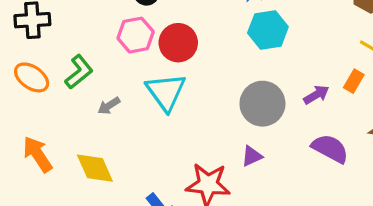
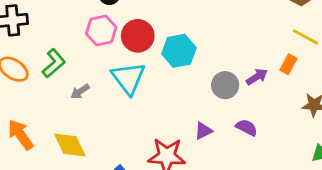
cyan hexagon: (268, 30) -> (179, 51), moved
gray circle: (262, 104) -> (225, 85), moved, size x0.7
purple semicircle: (330, 148) -> (247, 128), moved, size x0.7

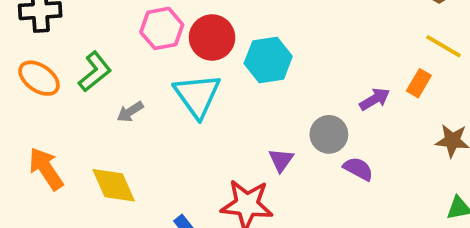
gray circle: (225, 85) -> (329, 134), moved
purple triangle: (203, 131) -> (281, 160), moved, turned -30

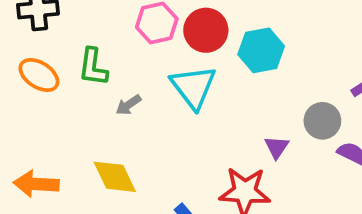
green L-shape: (95, 72) -> (93, 67), turned 138
orange arrow: (46, 169) -> (36, 184), moved, turned -51

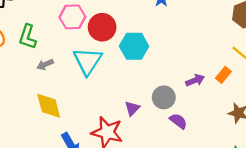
yellow diamond: (115, 177) -> (49, 106), moved

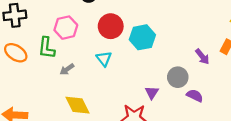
pink hexagon: (72, 17) -> (66, 28), moved
cyan triangle: (88, 61) -> (104, 59), size x0.6
purple arrow: (195, 80) -> (202, 57), turned 84

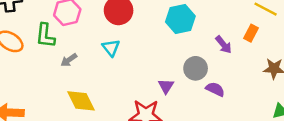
cyan hexagon: (142, 37) -> (180, 19), moved

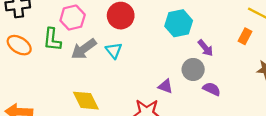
purple arrow: (224, 45) -> (206, 48), moved
gray arrow: (69, 60) -> (84, 49), moved, size x1.6
purple triangle: (166, 86) -> (165, 86), turned -42

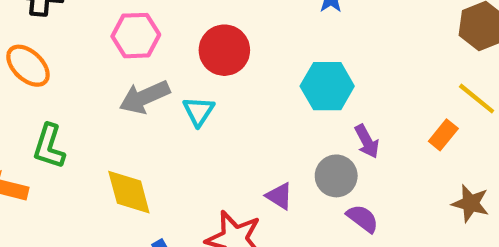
green L-shape: (52, 40) -> (49, 146), moved

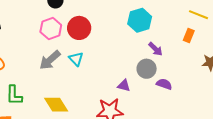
pink hexagon: (136, 36) -> (51, 28), moved
cyan hexagon: (327, 86) -> (140, 20), moved

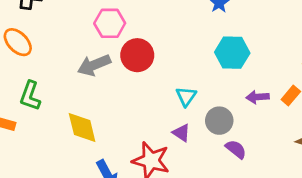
red circle: (79, 28) -> (137, 55), moved
purple arrow: (155, 49) -> (258, 97), moved, turned 112
cyan triangle: (76, 59) -> (186, 96), moved

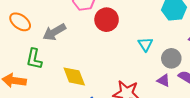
gray arrow: (94, 65) -> (54, 32), moved
purple triangle: (181, 133) -> (163, 80), moved

